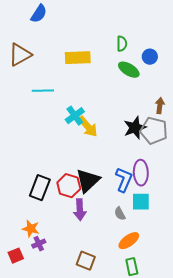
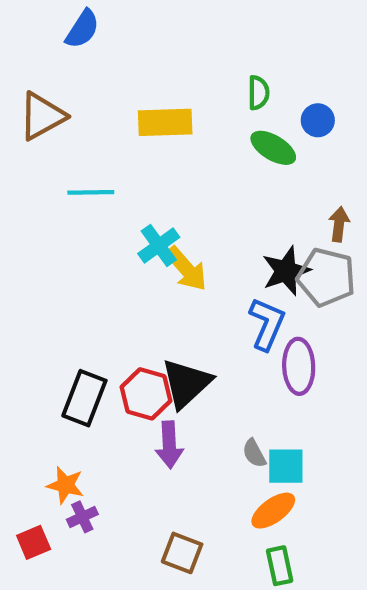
blue L-shape: (124, 180) -> (267, 324), moved
cyan square: (141, 202) -> (286, 466), moved

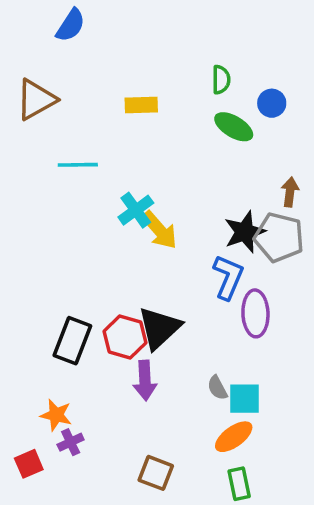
yellow rectangle: (165, 122) -> (141, 105), size x0.7

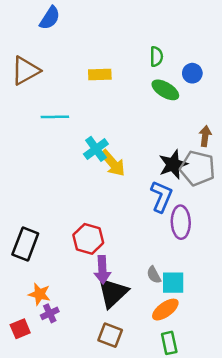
black triangle: (159, 328) -> (113, 293), moved
black rectangle: (72, 341) -> (25, 244), moved

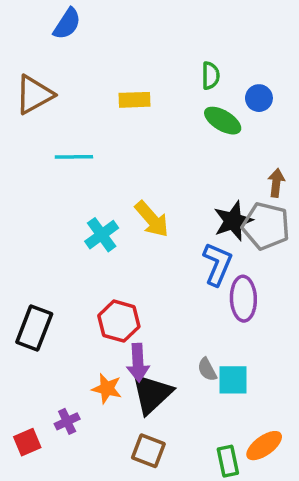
cyan cross: (96, 149) -> (102, 235), moved
orange star: (39, 294) -> (107, 389), moved
orange ellipse: (165, 310) -> (264, 446), moved

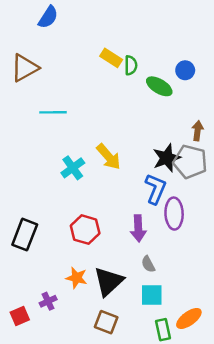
green semicircle: (211, 76) -> (131, 65), moved
yellow rectangle: (134, 100) -> (111, 58), moved, turned 35
purple arrow: (138, 363) -> (138, 228), moved
cyan square: (233, 380) -> (152, 295), moved

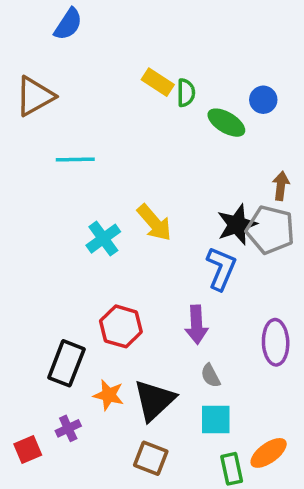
purple ellipse: (174, 214) -> (276, 342), moved
black rectangle: (25, 235) -> (66, 363), moved

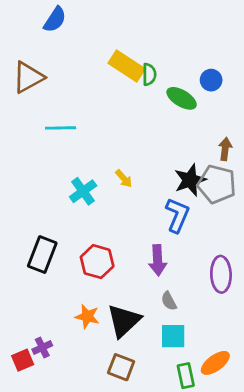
yellow rectangle: (158, 82) -> (127, 66), size x1.4
yellow arrow: (154, 223) -> (124, 179), size x0.6
black rectangle: (66, 363) -> (42, 255), moved
purple cross: (68, 428) -> (42, 347), moved

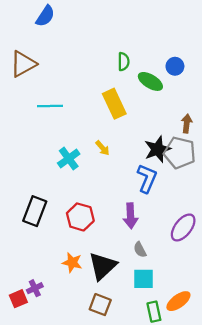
yellow rectangle: (127, 66) -> (114, 104), moved, turned 32
purple ellipse: (221, 274) -> (183, 227), turned 40

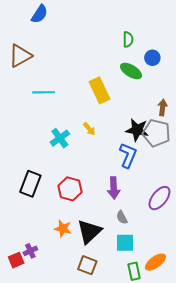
green semicircle: (124, 62) -> (128, 39), moved
black star: (157, 149) -> (137, 130), turned 30

